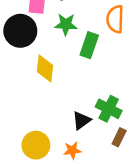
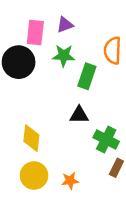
yellow diamond: (45, 69) -> (31, 138), moved
black triangle: (81, 120) -> (79, 115), moved, turned 36

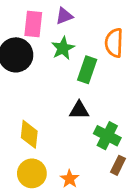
green star: (64, 56) -> (63, 48), turned -30
orange star: (70, 181) -> (70, 179), turned -30

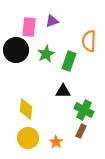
green star: (63, 48) -> (46, 54), moved
brown rectangle: (118, 165) -> (81, 131), moved

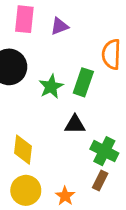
pink rectangle: (29, 27) -> (24, 19), moved
green star: (46, 54) -> (51, 87), moved

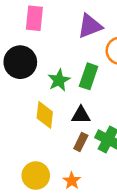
purple triangle: (59, 26) -> (90, 26), moved, size x1.5
yellow diamond: (23, 150) -> (45, 115), moved
brown rectangle: (100, 181) -> (81, 142), moved

